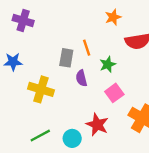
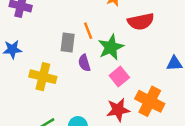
green star: (108, 64) -> (111, 47), size x1.5
red star: (97, 125) -> (118, 110), moved, turned -30

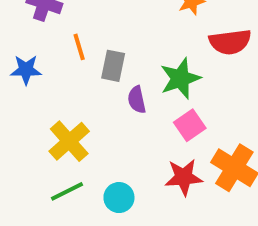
orange line: (88, 31) -> (79, 47), moved
yellow cross: (43, 77) -> (69, 141), moved, turned 30

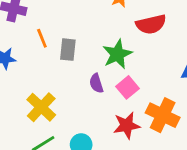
purple semicircle: (137, 100) -> (96, 83), moved

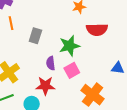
orange line: (42, 38) -> (11, 23), moved
red star: (127, 125) -> (45, 86), moved

